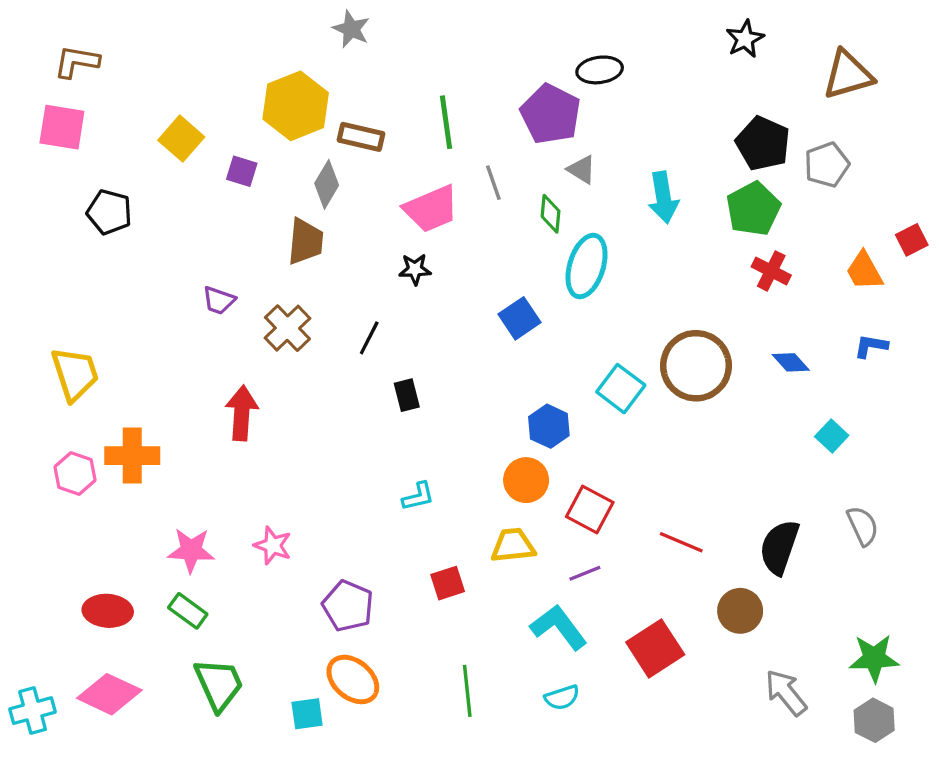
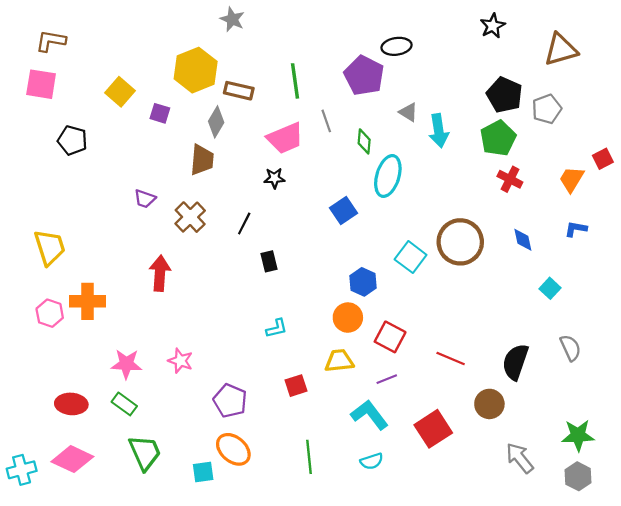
gray triangle: (582, 170) -> (408, 112), moved
orange trapezoid: (864, 271) -> (572, 179), turned 60
blue diamond: (791, 362) -> (523, 240), turned 30

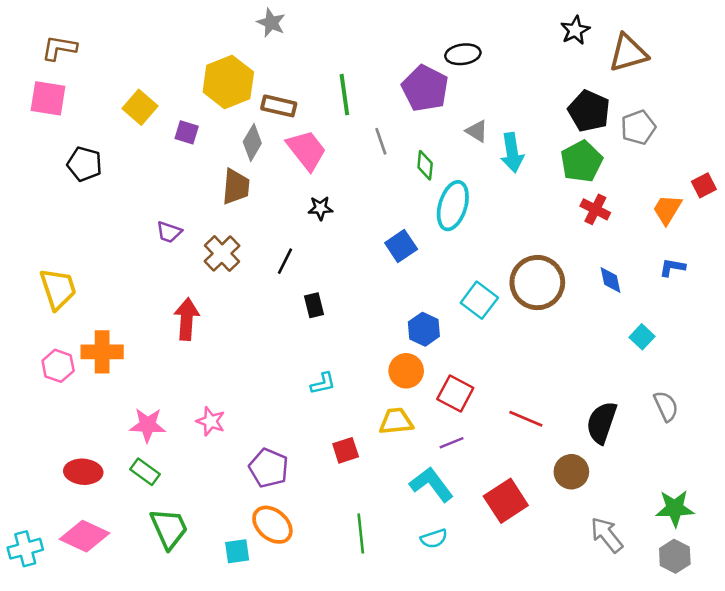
brown triangle: (561, 50) -> (628, 53), moved
pink trapezoid: (285, 138) -> (306, 150), moved, turned -105

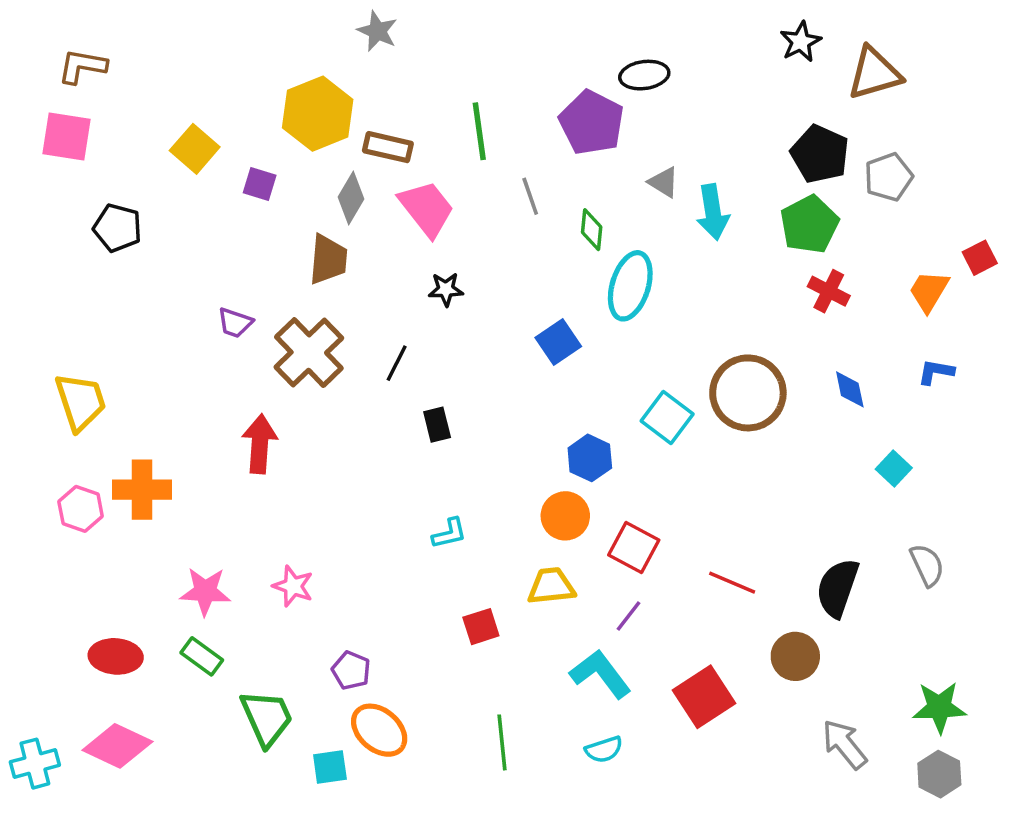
brown cross: (222, 254) -> (309, 353), size x1.4
purple line: (452, 443) -> (628, 616), turned -30
purple pentagon: (269, 468) -> (351, 670), moved, size x0.7
green trapezoid: (169, 528) -> (267, 718), moved

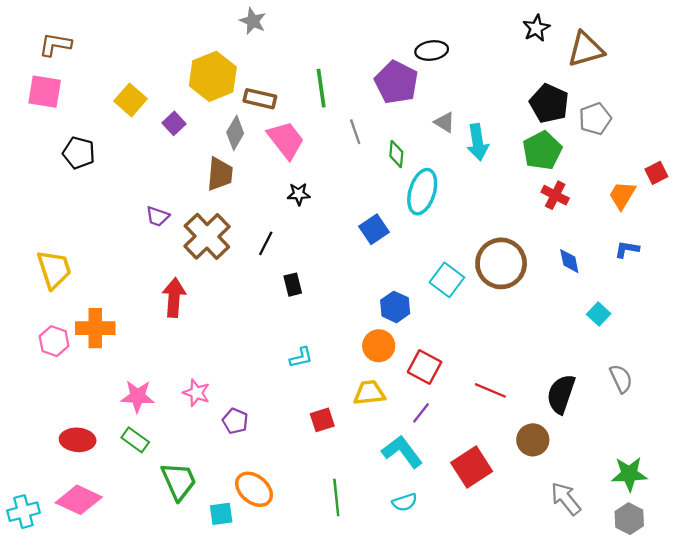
purple square: (260, 184) -> (174, 123), turned 30
purple pentagon: (351, 670) -> (235, 421), moved

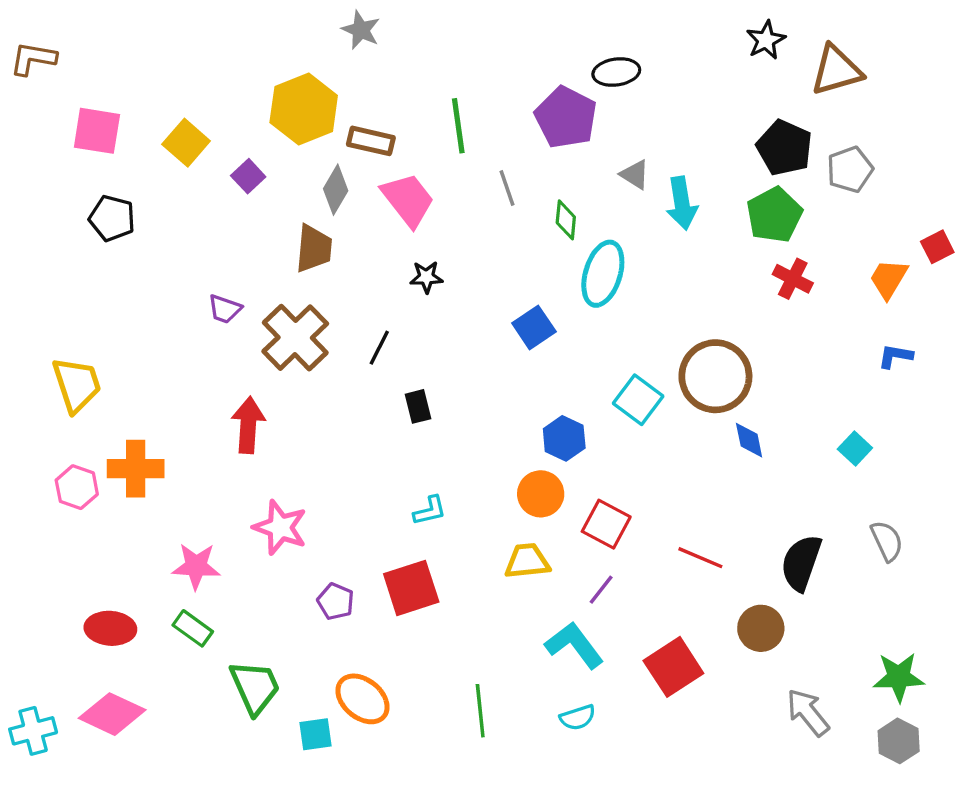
brown L-shape: (55, 45) -> (33, 59), moved
pink square: (45, 92) -> (97, 131), moved
blue diamond: (569, 261) -> (749, 440), moved
pink star: (196, 393) -> (280, 527), moved, size x1.4
red square: (322, 420) -> (411, 588), moved, size x1.6

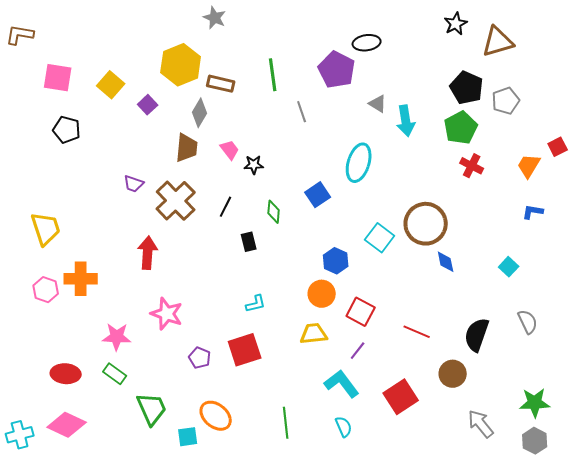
pink trapezoid: (408, 200) -> (230, 150), moved, size x0.6
green diamond: (566, 220) -> (274, 212), moved
cyan semicircle: (578, 717) -> (344, 427), turned -95

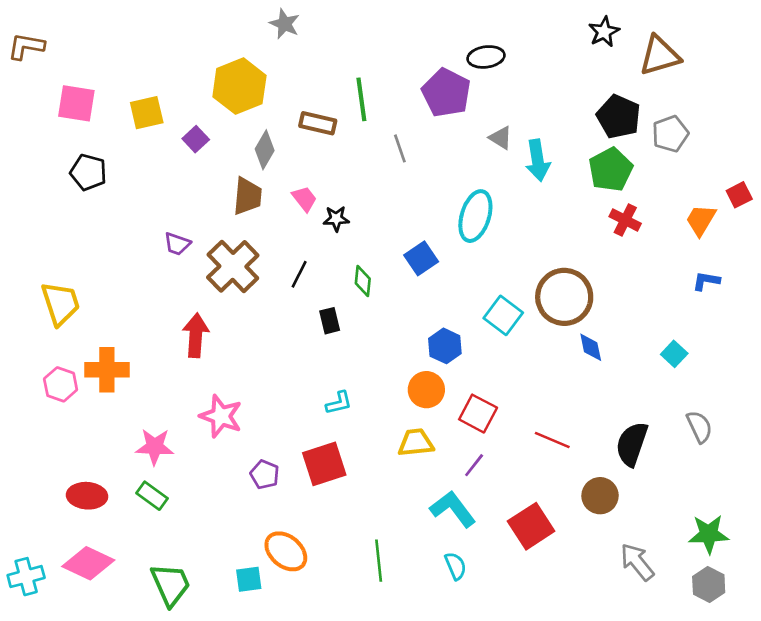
brown rectangle: (221, 84) -> (318, 123), moved
yellow square: (111, 85) -> (147, 113), turned 36
green trapezoid: (152, 409) -> (171, 585), moved

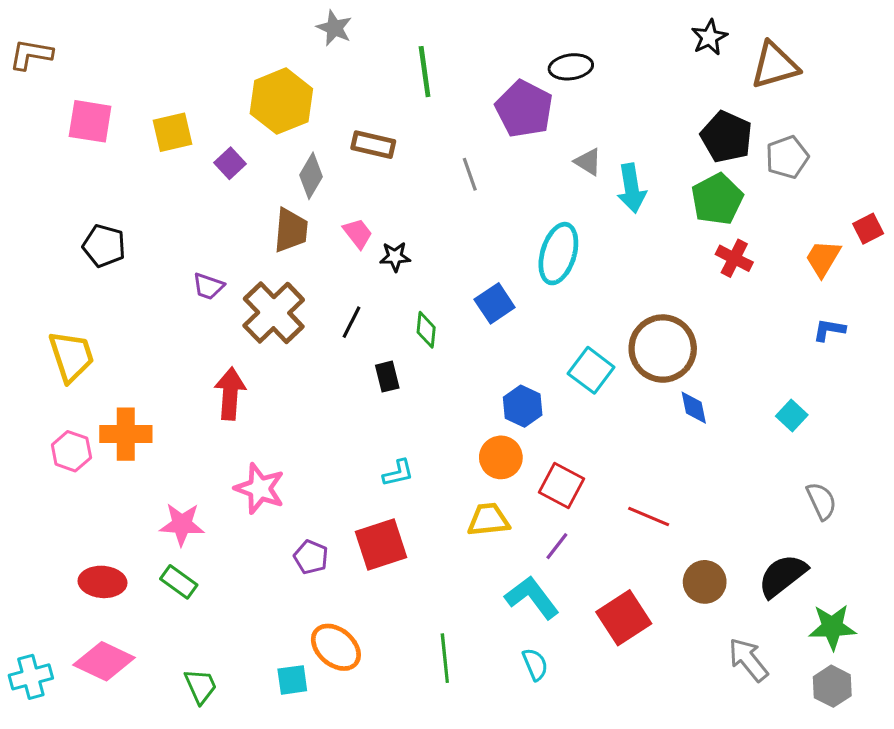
green line: (361, 99) -> (425, 72), moved
black pentagon: (88, 172) -> (104, 246), moved
black semicircle: (632, 444) -> (782, 576), moved, turned 33
green trapezoid: (171, 585) -> (201, 686), size x0.7

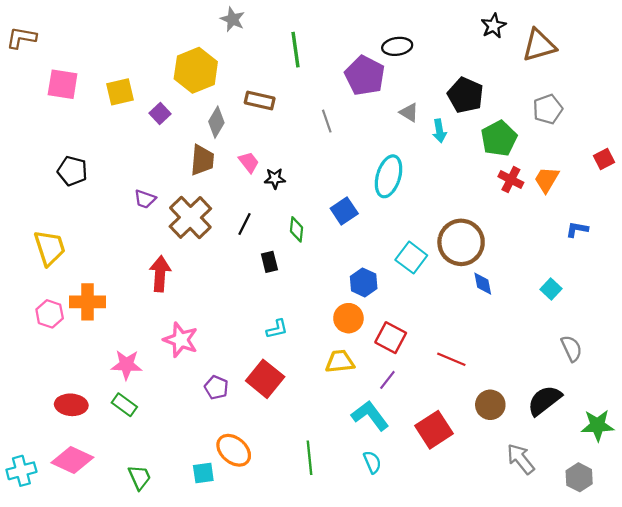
black pentagon: (726, 137) -> (465, 95), moved
cyan arrow: (632, 188) -> (439, 131), size x0.7
orange trapezoid: (823, 258) -> (547, 180), moved
red square: (381, 545) -> (265, 379), turned -33
green star: (832, 627) -> (598, 425), moved

